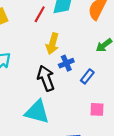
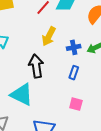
blue cross: (66, 63) -> (74, 47), moved
blue rectangle: (87, 76) -> (74, 73), turned -32

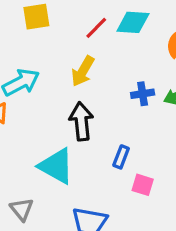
yellow arrow: (49, 36) -> (83, 71), moved
blue rectangle: (74, 73) -> (121, 157), moved

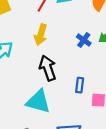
blue cross: (143, 94) -> (84, 40), turned -32

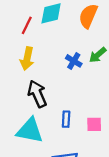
blue rectangle: (80, 85) -> (66, 119), moved

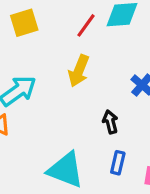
black arrow: (37, 94) -> (110, 122), moved, size x0.6

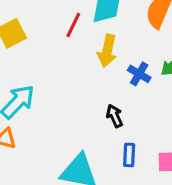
yellow arrow: (79, 71) -> (107, 51), moved

